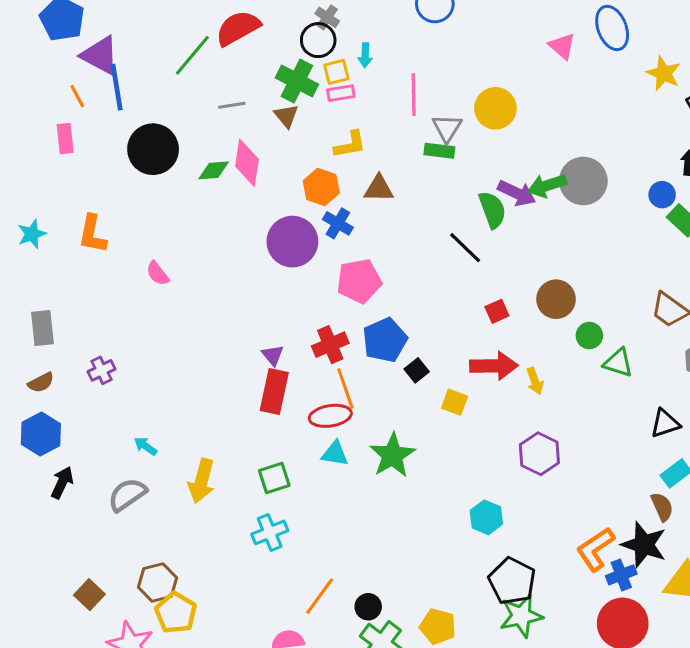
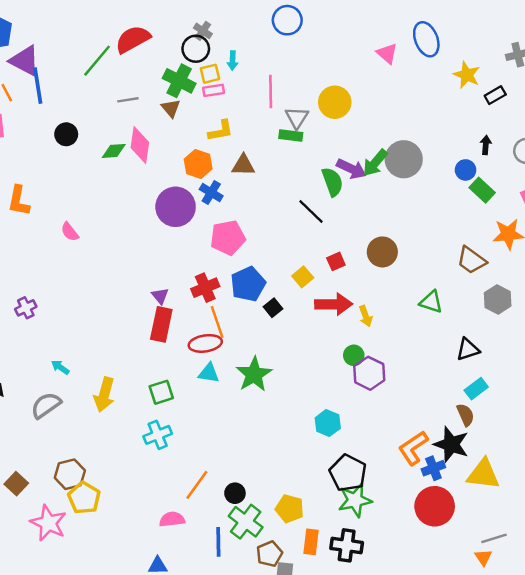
black circle: (153, 149) -> (66, 134), size x0.6
green arrow: (547, 186) -> (375, 163), turned -32
green circle: (589, 336) -> (354, 355), moved
yellow square: (455, 402) -> (303, 277), moved, turned 30

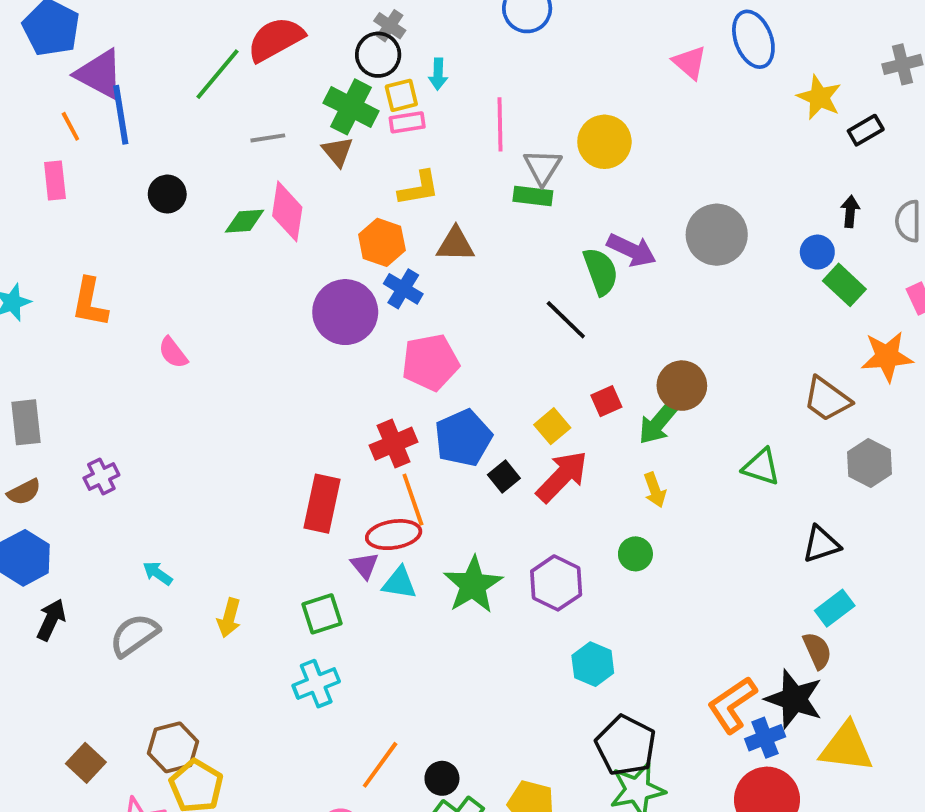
green arrow: (375, 163) -> (659, 422), moved
purple triangle: (160, 296) -> (365, 566), moved
red arrow: (334, 304) -> (562, 477), moved, turned -45
purple hexagon: (369, 373) -> (556, 583), moved
yellow arrow: (104, 395) -> (229, 618), size x0.7

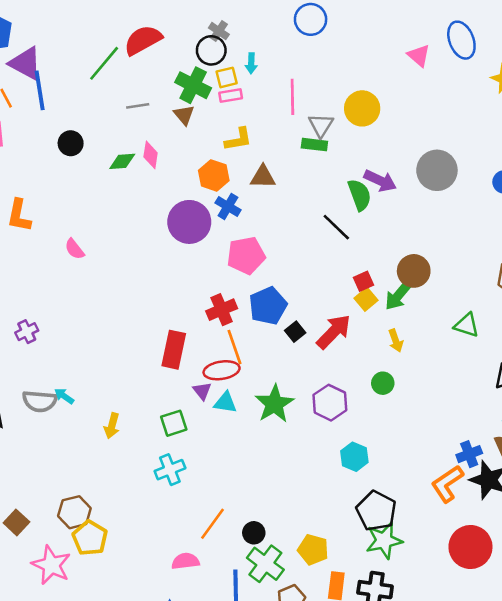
pink diamond: (287, 211) -> (151, 155), size x0.7
yellow square: (552, 426) -> (366, 299), moved
gray semicircle: (134, 635) -> (40, 401), moved, turned -140
blue cross: (765, 738) -> (469, 454), moved

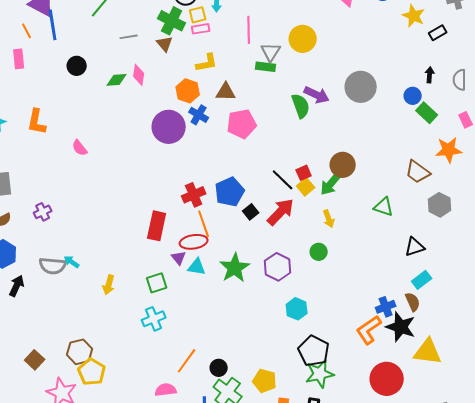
black line: (336, 227) -> (283, 180), moved
pink pentagon: (246, 255) -> (242, 124), moved

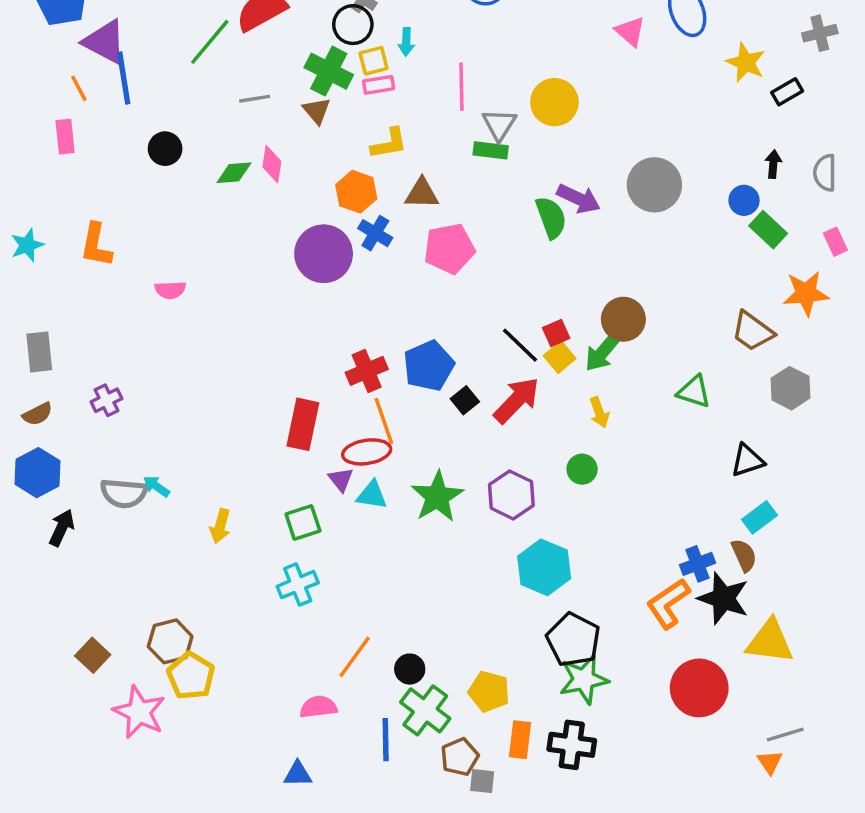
pink semicircle: (80, 148) -> (170, 290), turned -54
cyan hexagon: (297, 309) -> (544, 567), size x1.4

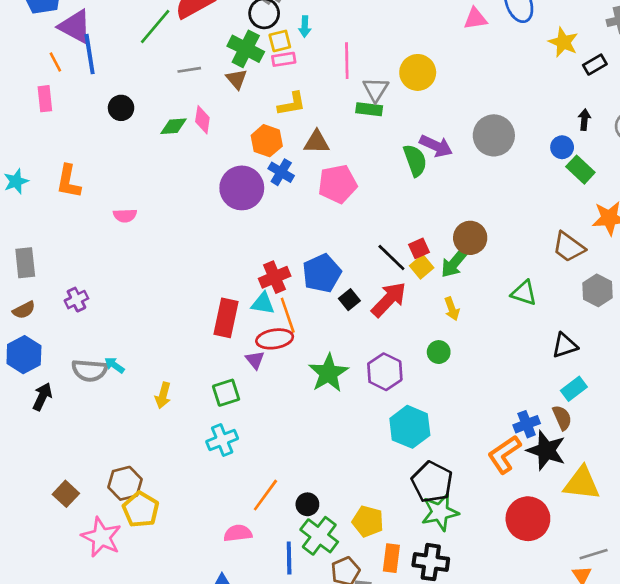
pink triangle: (630, 31) -> (475, 19), turned -50
cyan triangle: (372, 495) -> (263, 303), moved

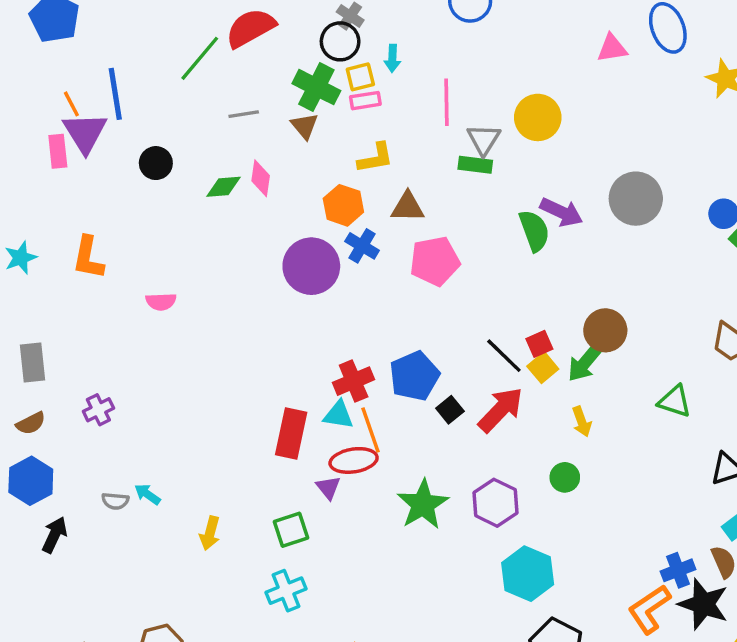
purple triangle: (75, 27) -> (85, 133), moved, turned 30
gray semicircle: (90, 370) -> (115, 501), size x0.6

